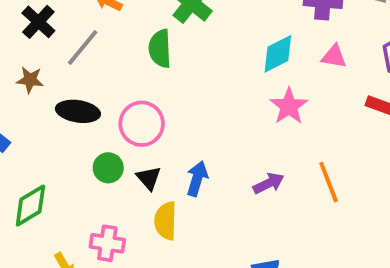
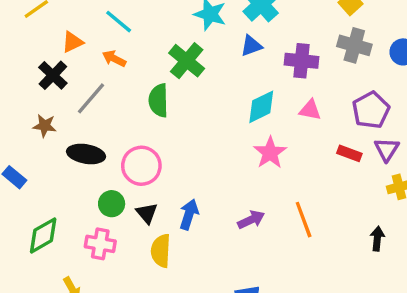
pink cross: (107, 243) -> (100, 244), moved

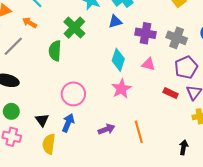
gray cross: (354, 45) -> (177, 38), moved
cyan diamond: (261, 107) -> (118, 60), turned -50
pink circle: (141, 166) -> (73, 94), moved
green circle: (112, 204) -> (11, 111), moved

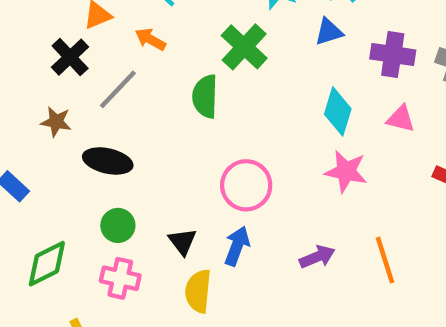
pink star: (121, 89) -> (346, 171), turned -30

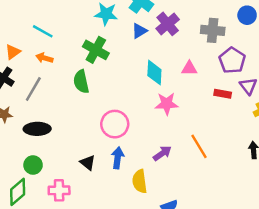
purple cross: (393, 54) -> (168, 24), moved, turned -35
green circle: (118, 225) -> (33, 165), moved
yellow semicircle: (198, 291) -> (140, 181), moved

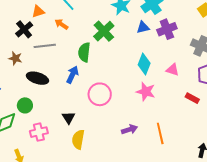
gray line: (33, 89) -> (45, 46), turned 35
blue arrow: (118, 158) -> (72, 75), moved
yellow semicircle: (140, 181) -> (78, 139), moved
pink cross: (59, 190) -> (39, 132), turned -30

